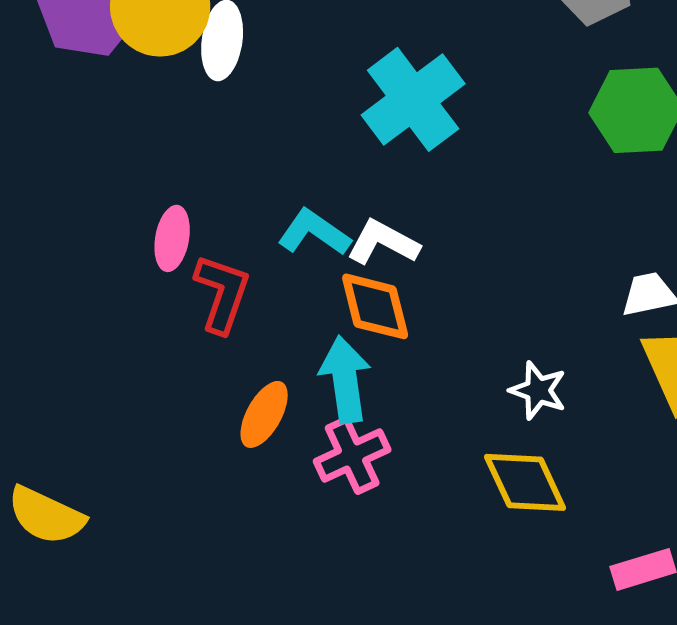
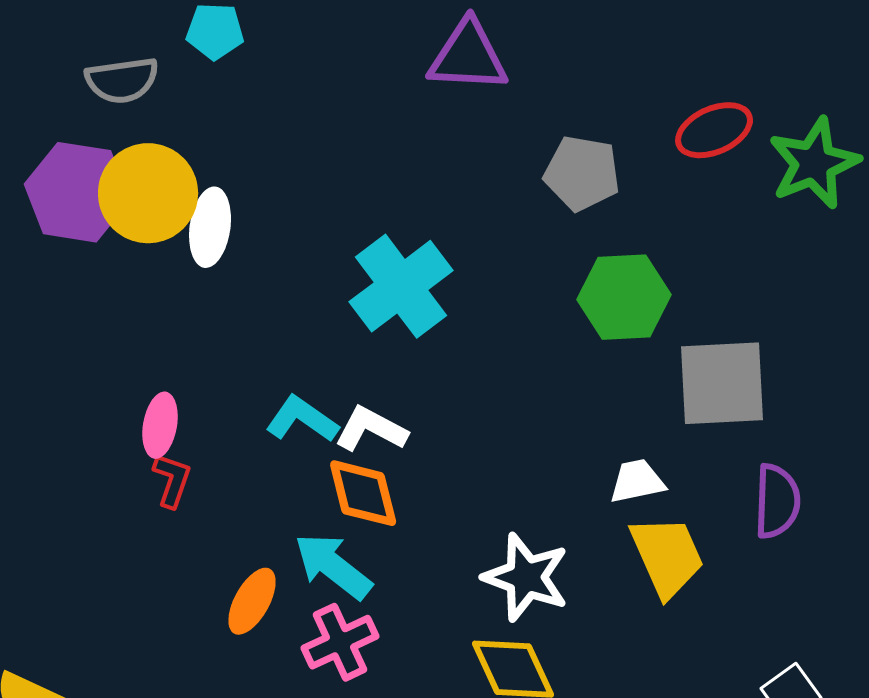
red L-shape: (222, 293) -> (172, 480), moved, size x0.7
cyan arrow: (345, 379) -> (333, 566), turned -44
white star: (538, 390) -> (526, 577), size x1.5

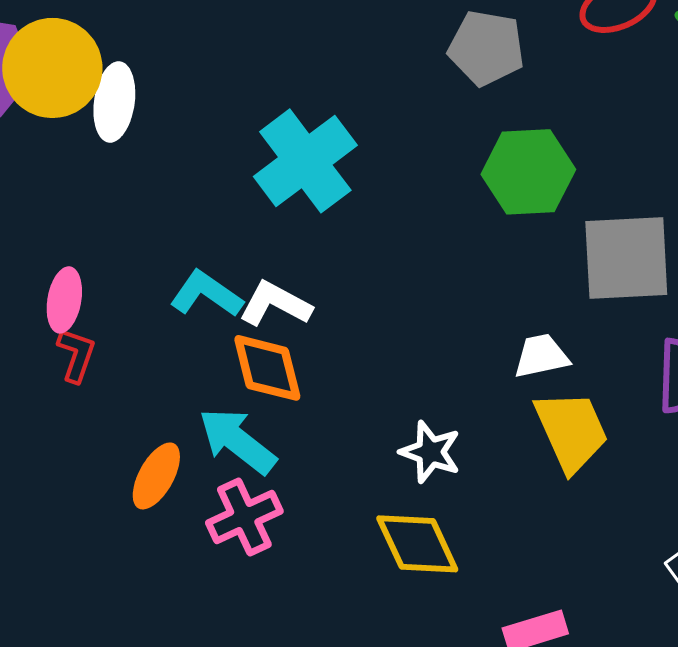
white star: (526, 577) -> (430, 452), size x0.7

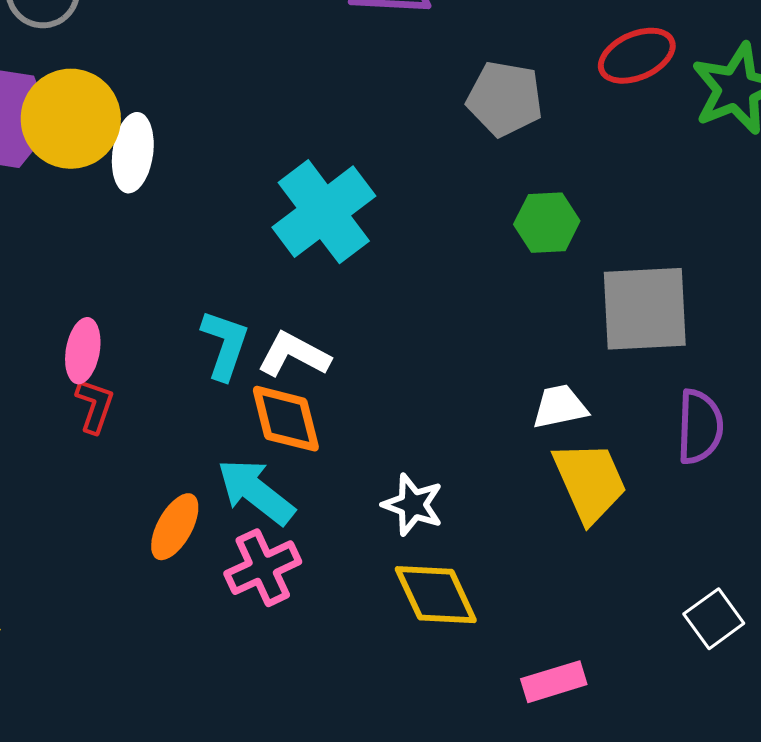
green hexagon: (528, 172) -> (547, 223), size x0.7
cyan L-shape: (206, 294) -> (225, 345), turned 74
white star: (430, 452) -> (413, 505), moved

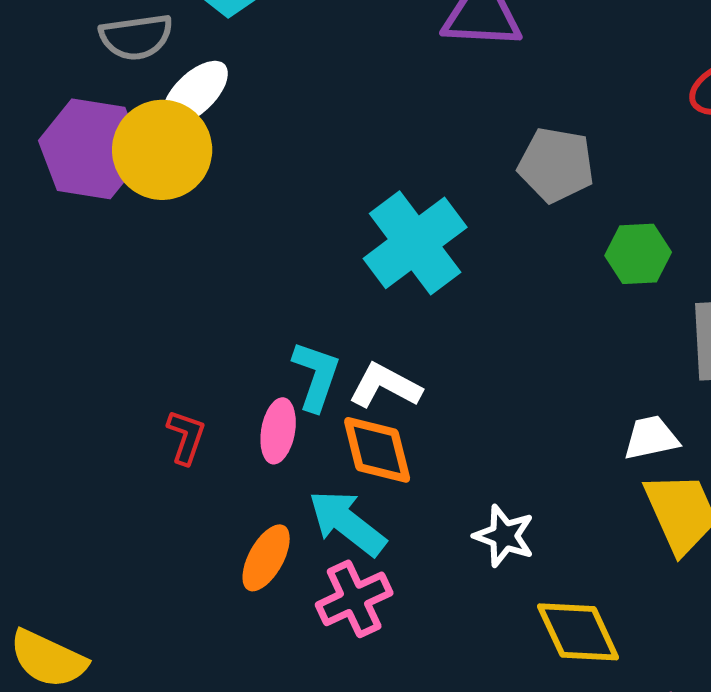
gray pentagon: (505, 99) -> (556, 165), moved
white ellipse: (133, 153) -> (195, 93), moved, turned 38
pink ellipse: (83, 351) -> (278, 431), moved
yellow diamond: (436, 595) -> (578, 632), moved

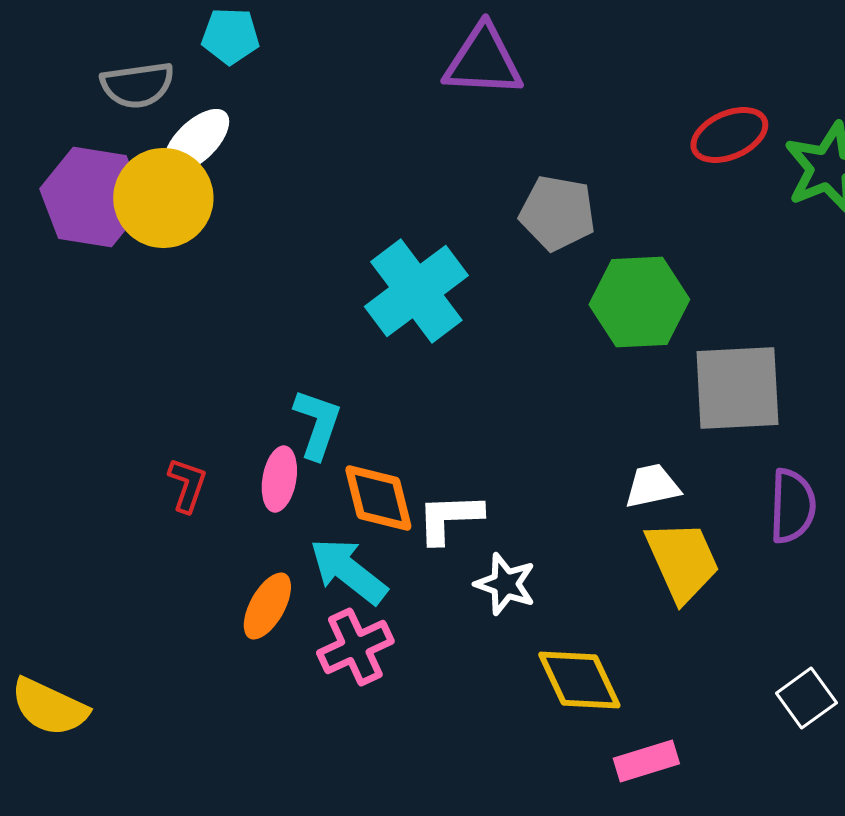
green hexagon: (638, 254) -> (639, 302), size x1.5
white L-shape: (385, 386) -> (449, 518), moved, turned -30

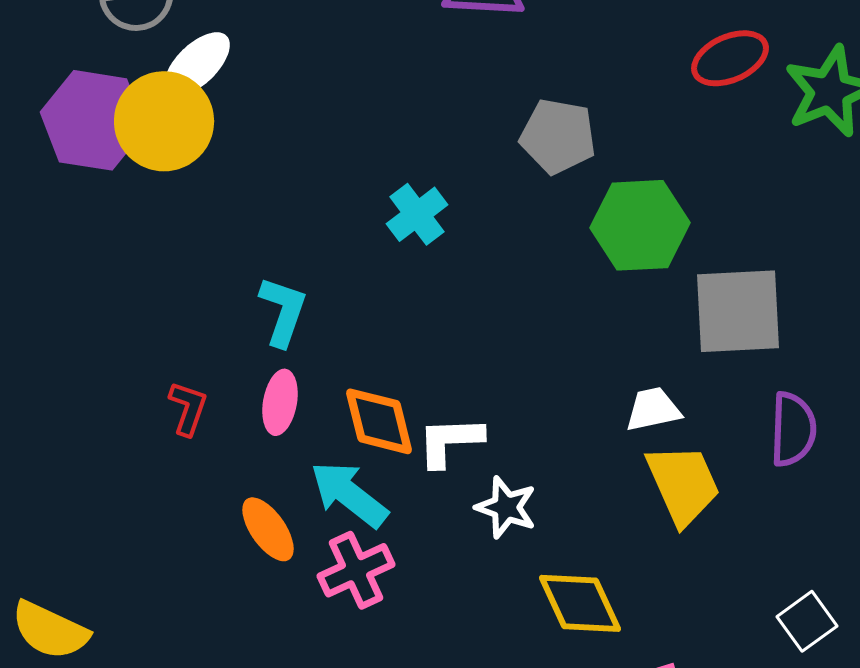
cyan cross: (416, 291) -> (417, 214), size x0.6
cyan L-shape: (317, 424) -> (283, 311), moved
orange ellipse: (267, 606) -> (268, 529), turned -64

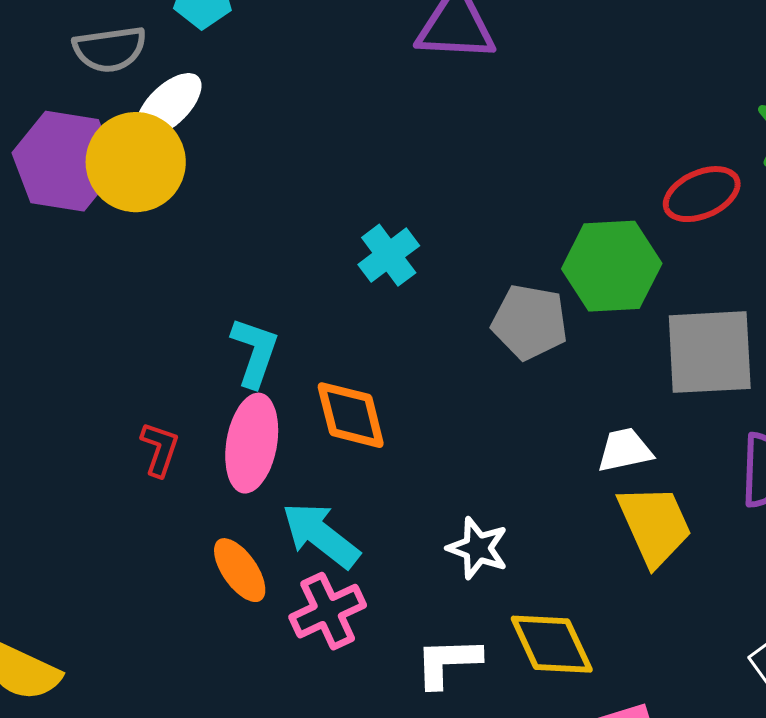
red ellipse: (730, 58) -> (702, 194), moved
gray pentagon: (558, 136) -> (530, 322), moved
pink ellipse: (280, 402) -> (252, 443), size x1.5
orange diamond: (379, 421) -> (351, 415), moved
white L-shape: (450, 441) -> (448, 662), moved

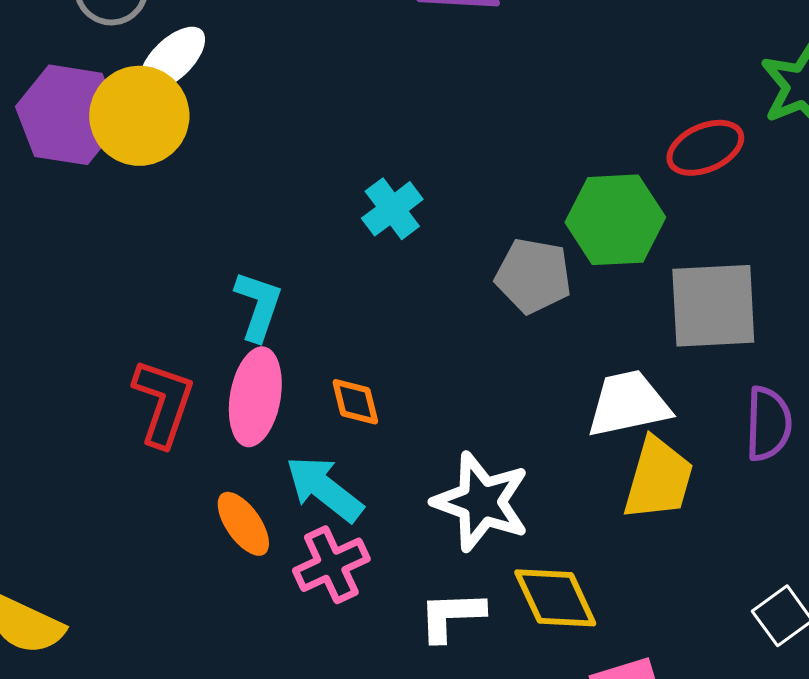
orange diamond: (351, 415) -> (355, 402), moved, size x0.7
red L-shape: (160, 449) -> (163, 403), size x1.6
white trapezoid: (625, 450) -> (628, 404), size x1.5
yellow trapezoid: (655, 525) -> (658, 479), turned 40
white star: (478, 548) -> (481, 502), size x1.6

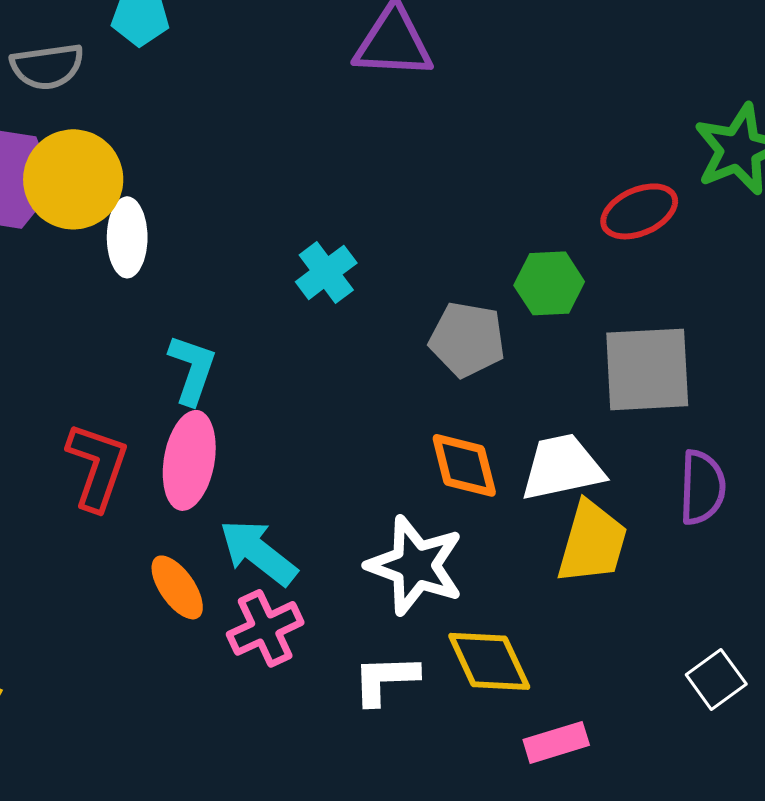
white ellipse: (172, 59) -> (127, 237), moved, turned -46
green hexagon: (615, 220) -> (549, 283), size x0.7
orange diamond: (355, 402) -> (464, 465), moved, size x1.4

